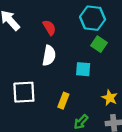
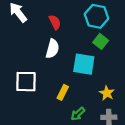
cyan square: (83, 69) -> (84, 64), size x1.5

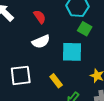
white semicircle: (52, 49) -> (41, 42), turned 60
yellow rectangle: (63, 92) -> (56, 81), turned -56

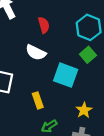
white semicircle: (41, 42) -> (36, 52), turned 30

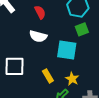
green square: (88, 55) -> (82, 29), turned 32
yellow star: (84, 110) -> (72, 79), moved

